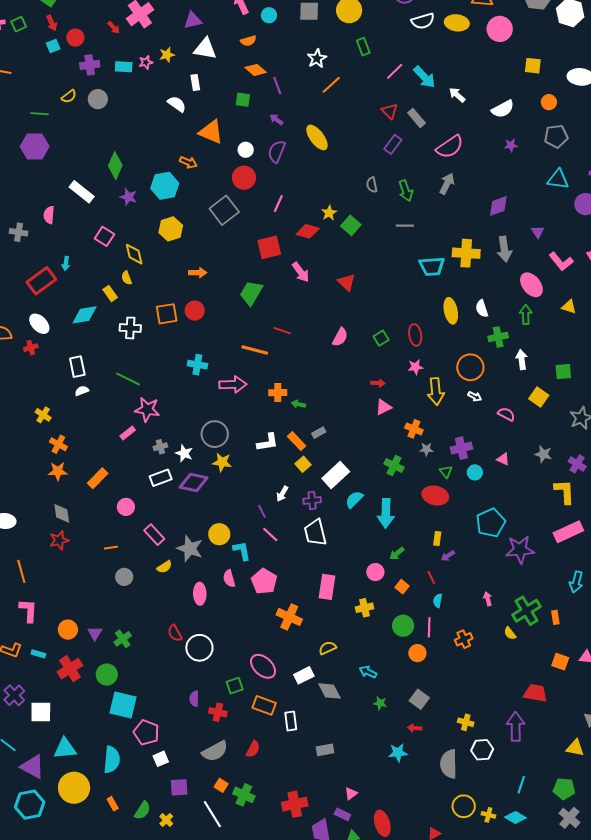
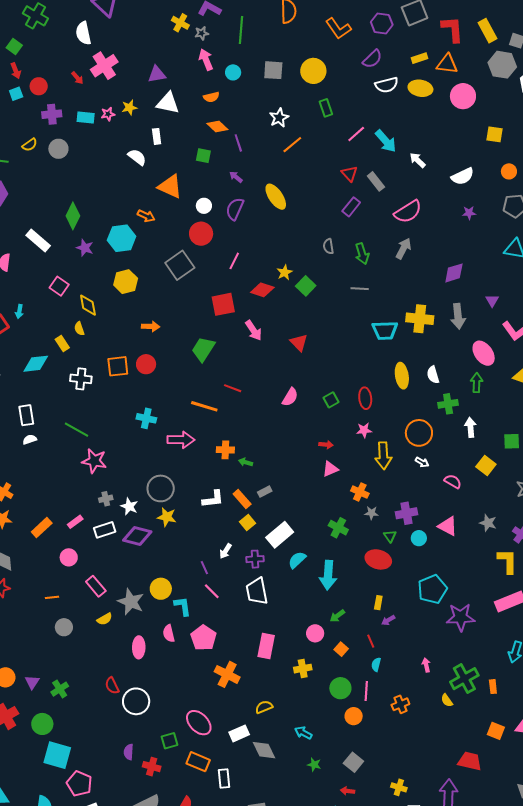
pink rectangle: (128, 433) -> (75, 522), moved
pink triangle: (503, 459) -> (448, 526), size x1.5

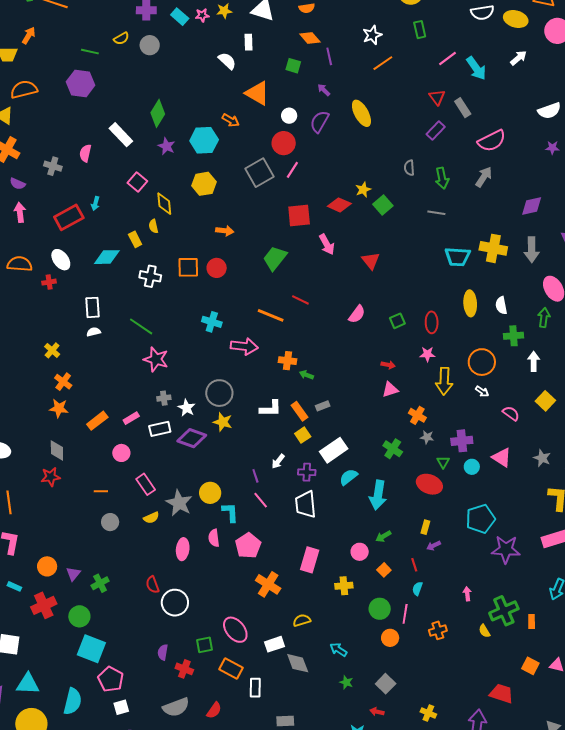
cyan rectangle: (86, 118) -> (180, 17), turned 30
white arrow: (418, 160) -> (518, 58), moved, turned 90
pink line: (234, 261) -> (292, 170), moved

